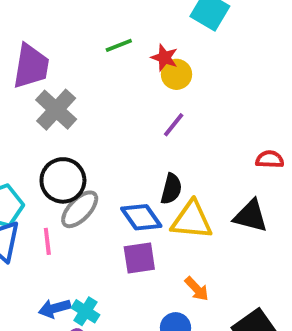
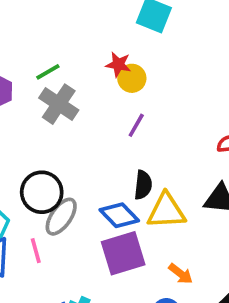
green line: (119, 45) -> (48, 72), moved
gray cross: (56, 110) -> (59, 104), moved
purple square: (139, 258) -> (123, 253), size x1.4

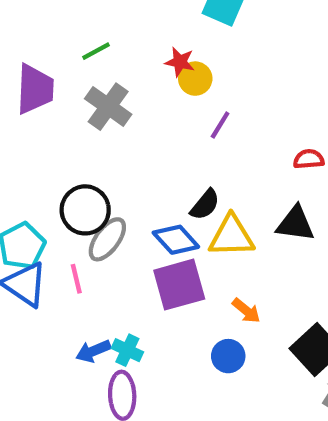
green line: (48, 72) -> (96, 51), moved
purple line: (136, 125) -> (220, 125), moved
black semicircle: (143, 185) -> (205, 205), turned 32

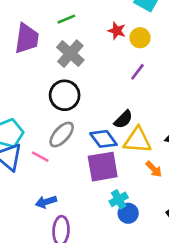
yellow circle: (195, 79) -> (140, 38), moved
black circle: (85, 210) -> (65, 95), moved
pink line: (76, 279) -> (40, 157), turned -54
orange arrow: (246, 311) -> (154, 169), moved
cyan cross: (127, 350) -> (119, 199), moved, turned 30

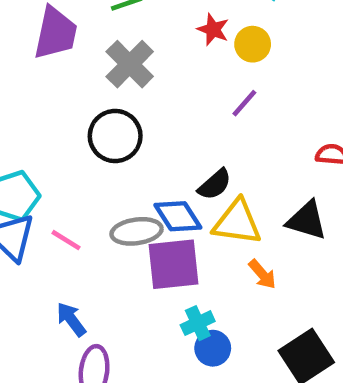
gray ellipse: (62, 135) -> (137, 231), moved, turned 36
blue arrow: (46, 202) -> (71, 319), turned 66

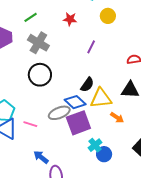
yellow circle: (253, 44) -> (108, 16), moved

